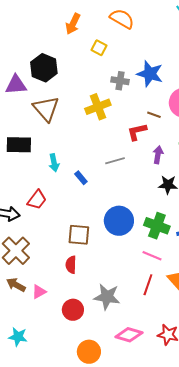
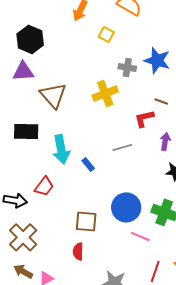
black hexagon: (44, 68) -> (30, 39), moved
cyan arrow: (54, 163) -> (61, 149), size x1.6
pink line: (152, 256) -> (140, 236), moved

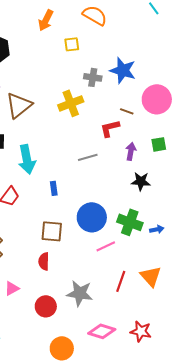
yellow square: (106, 34) -> (72, 44), turned -35
brown triangle: (53, 95) -> (19, 105), turned 32
blue rectangle: (88, 164) -> (54, 188), moved, turned 32
pink line: (140, 236) -> (106, 246), turned -48

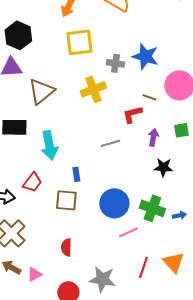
yellow square: (72, 44) -> (79, 42), moved, size x1.8
brown square: (52, 231) -> (66, 200), moved

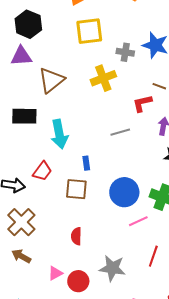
pink triangle: (34, 274) -> (55, 273), moved

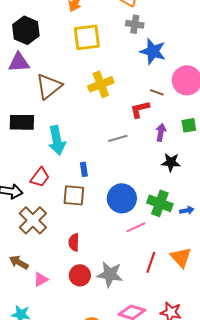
gray cross: (125, 52) -> (135, 24), moved
brown cross: (21, 222) -> (33, 220), moved
pink triangle: (55, 273) -> (41, 279), moved
red circle: (78, 281) -> (80, 275), moved

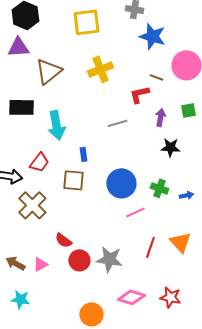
green cross: (160, 203) -> (159, 188), size x0.7
red semicircle: (74, 242) -> (63, 240), moved, turned -54
brown arrow: (19, 262) -> (15, 263), moved

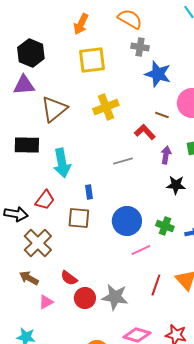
red L-shape: (139, 94) -> (145, 132), turned 60
brown arrow: (15, 263) -> (29, 278), moved

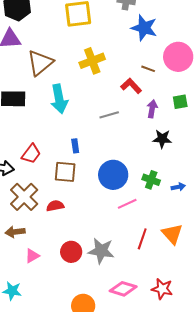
cyan arrow: (62, 163) -> (59, 99), moved
brown arrow: (29, 278) -> (15, 232), turned -36
red semicircle: (69, 278) -> (55, 206), moved, turned 132

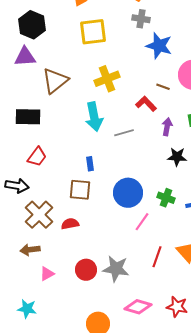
cyan arrow: (59, 99) -> (94, 117), moved
red trapezoid: (31, 154) -> (37, 157), moved
pink line: (127, 204) -> (142, 222), turned -30

